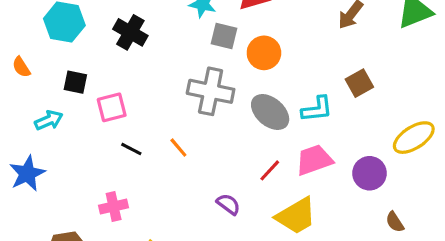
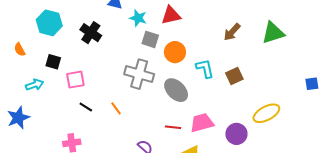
cyan L-shape: (317, 109) -> (205, 69), moved, turned -100
red line: (270, 170) -> (173, 127), turned 49

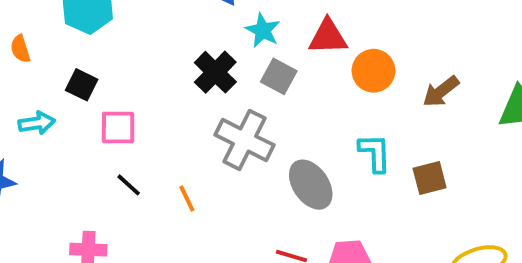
black cross: (91, 33) -> (215, 72), moved
orange circle: (175, 52) -> (373, 71), moved

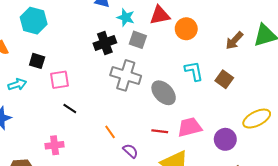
black cross: (215, 72) -> (105, 43), turned 35
brown arrow: (441, 91) -> (234, 41), moved
brown square: (430, 178) -> (224, 79), turned -30
orange line: (187, 198) -> (110, 132), moved

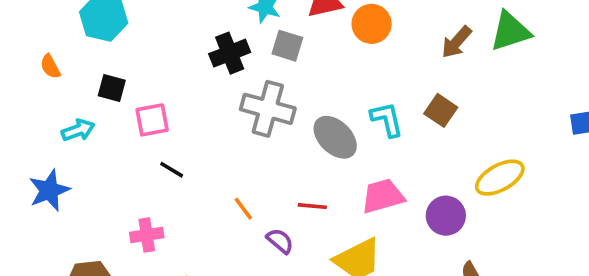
cyan L-shape: (194, 71) -> (387, 119), moved
red line: (160, 131) -> (312, 206), moved

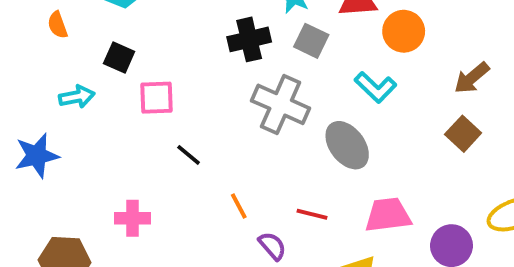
brown arrow: (456, 42) -> (472, 78), moved
cyan L-shape: (387, 119) -> (375, 87), moved, turned 138
black line: (172, 170) -> (189, 155), moved

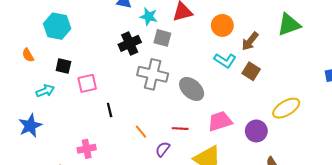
orange circle: (404, 31) -> (222, 25), moved
cyan L-shape: (375, 87) -> (225, 60), moved
black line: (189, 155) -> (110, 110), turned 48
purple semicircle: (272, 246) -> (163, 149), turned -91

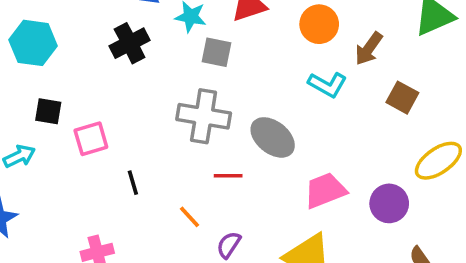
black cross: (130, 43) -> (130, 43), moved
brown square: (251, 71) -> (402, 98), moved
red line: (180, 129) -> (228, 176), moved

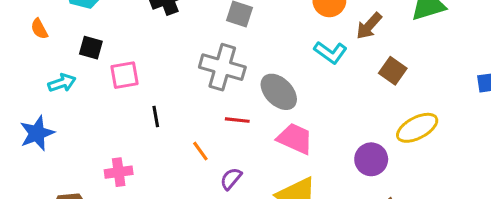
pink trapezoid: (325, 191) -> (295, 139), moved, turned 39

